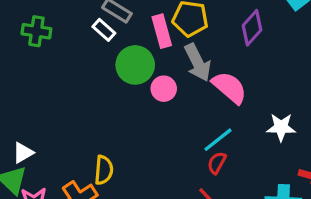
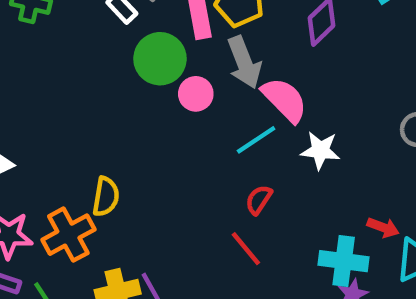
white star: (281, 127) -> (320, 150), moved
cyan line: (218, 140) -> (256, 140), moved

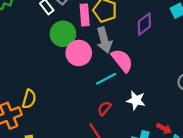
pink circle: (196, 94) -> (79, 53), size x1.5
white star: (320, 150) -> (136, 100), moved

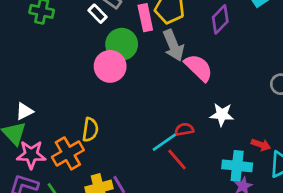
pink circle: (79, 53) -> (110, 66), moved
cyan line: (106, 79) -> (164, 142), moved
red semicircle: (104, 108) -> (184, 129), turned 48

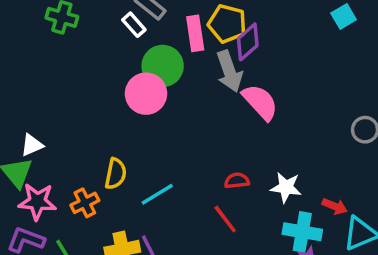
purple diamond: (220, 19) -> (248, 42), moved
white star: (222, 115) -> (286, 187), moved
cyan line: (164, 142) -> (157, 194), moved
orange cross: (68, 153) -> (85, 203), size x0.7

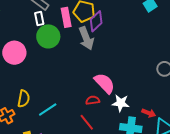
white rectangle: (134, 25) -> (39, 19), moved, turned 32
pink circle: (146, 94) -> (14, 53), moved
pink semicircle: (260, 102) -> (105, 83), moved

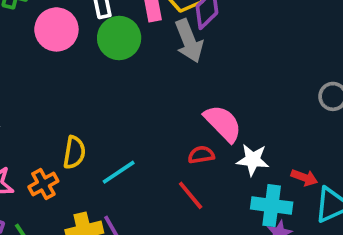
pink circle: (14, 53) -> (56, 29), moved

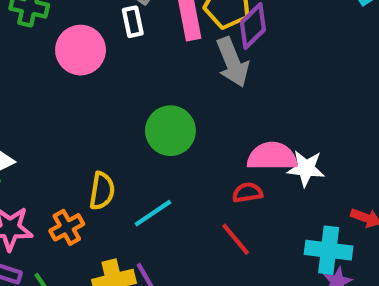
green circle: (119, 38) -> (170, 131), moved
pink semicircle: (223, 123) -> (272, 156), turned -45
white star: (253, 160) -> (306, 168), moved

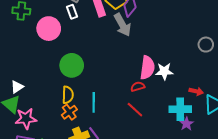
green circle: (170, 131) -> (72, 65), moved
pink semicircle: (272, 156) -> (147, 68), turned 105
cyan line: (153, 213) -> (94, 102), turned -48
orange cross: (67, 227) -> (69, 112), moved

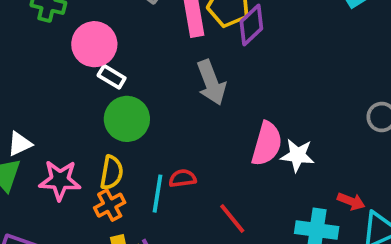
white rectangle: (72, 12) -> (112, 77), moved, turned -48
gray arrow: (122, 25) -> (211, 82), moved
red semicircle: (138, 87) -> (182, 178), moved
pink star: (26, 119) -> (60, 180), moved

